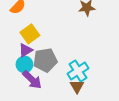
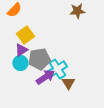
cyan cross: (78, 71) -> (57, 69), moved
purple arrow: (32, 80) -> (45, 77), moved, turned -78

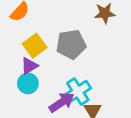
gray pentagon: (39, 59) -> (71, 44), moved

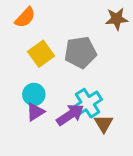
purple triangle: (29, 66) -> (35, 112), moved

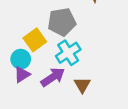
yellow square: (41, 54) -> (35, 40), moved
cyan cross: (88, 103) -> (68, 53), moved

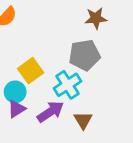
gray pentagon: (62, 22) -> (84, 55), moved

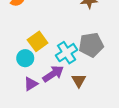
gray pentagon: (84, 55) -> (91, 45), moved
purple triangle: (17, 109) -> (31, 84), moved

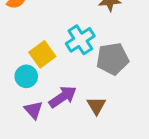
cyan cross: (67, 53) -> (80, 40), moved
purple triangle: (31, 84) -> (34, 110), turned -40

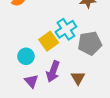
yellow square: (42, 54) -> (49, 41), moved
purple arrow: (63, 97) -> (53, 71), turned 144

